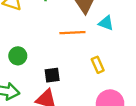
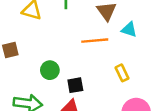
green circle: (18, 56) -> (50, 70), moved

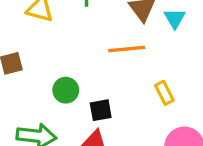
cyan triangle: (129, 30) -> (175, 18), moved, turned 42

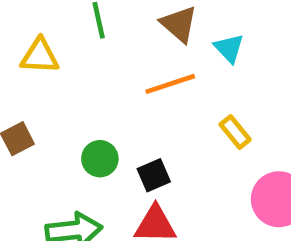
cyan triangle: (175, 18) -> (229, 48), moved

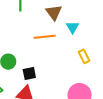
yellow rectangle: (235, 132) -> (84, 56), moved

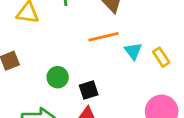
cyan triangle: (73, 27) -> (133, 51), moved

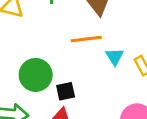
green circle: (58, 77) -> (36, 75), size x1.5

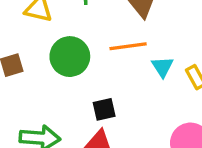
green circle: (36, 75) -> (70, 57), moved

